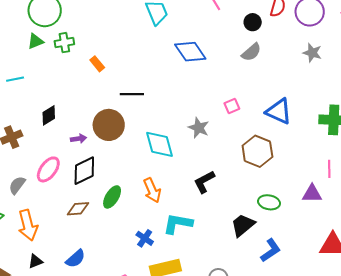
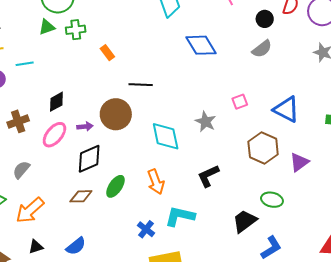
pink ellipse: (48, 169) -> (54, 135), moved
purple triangle: (312, 194) -> (299, 162), moved, turned -40
orange arrow: (28, 225) -> (30, 210), turned 60

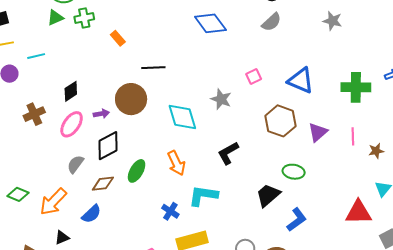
gray semicircle: (21, 170) -> (75, 164), moved
blue semicircle: (76, 246) -> (91, 214), moved

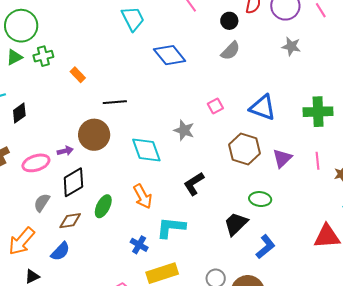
black diamond: (71, 91) -> (19, 113), moved
pink ellipse: (72, 124) -> (36, 163), turned 40

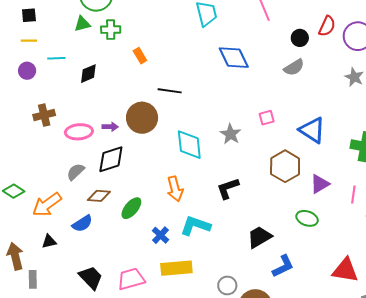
black diamond: (19, 113) -> (88, 74), moved
green ellipse: (260, 199) -> (307, 218), moved
green ellipse: (103, 206) -> (131, 208), moved

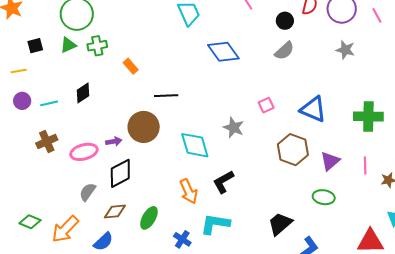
black square: (29, 15) -> (35, 46), moved
cyan line: (56, 58) -> (49, 103), moved
black L-shape: (228, 188) -> (223, 182), moved

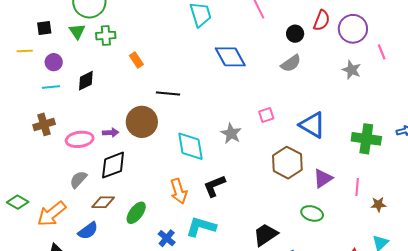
pink line: (377, 15) -> (382, 52), moved
green triangle: (68, 45) -> (77, 31), turned -48
purple circle: (22, 101) -> (54, 62), moved

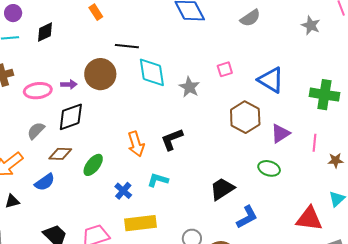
cyan diamond: (191, 146) -> (152, 72), moved
cyan L-shape: (201, 227) -> (158, 180), size x0.7

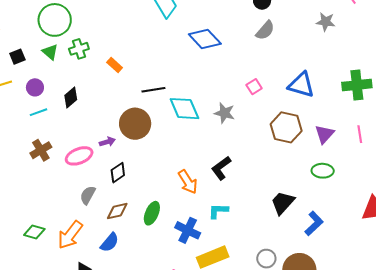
black diamond: (71, 117) -> (118, 173), size x0.7
blue cross: (123, 191) -> (188, 230), size x1.4

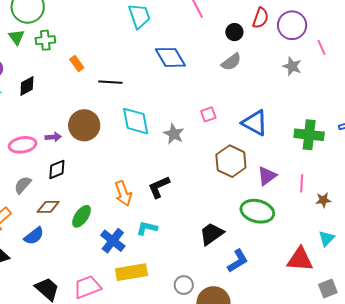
black line: (153, 90) -> (110, 82), moved
green ellipse: (323, 171) -> (257, 211), size x1.5

